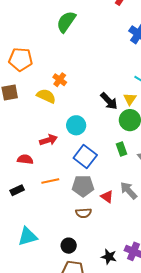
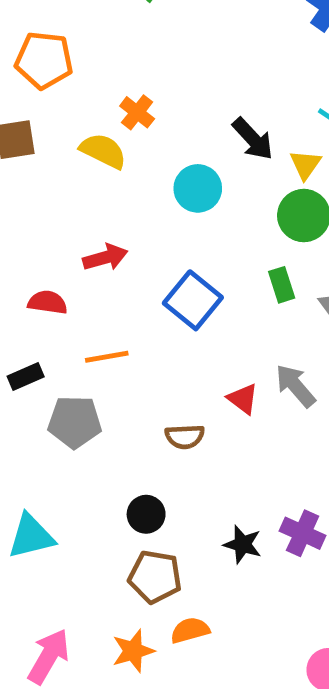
black arrow: (109, 101) -> (253, 139), moved
cyan circle: (76, 125) -> (198, 188), moved
gray pentagon: (83, 186) -> (75, 422), moved
cyan triangle: (28, 236) -> (31, 536), moved

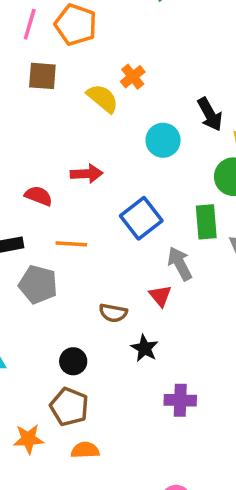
green rectangle: (282, 285) -> (206, 222), size x1.4
gray arrow: (295, 386) -> (180, 264), moved
purple cross: (303, 533) -> (180, 400), turned -36
black star: (243, 544) -> (145, 348), moved
orange star: (133, 651) -> (28, 439), moved

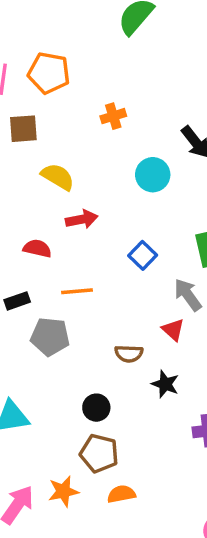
orange cross: (133, 77) -> (113, 116), turned 30
yellow semicircle: (103, 98) -> (58, 177), moved
blue square: (141, 218) -> (143, 255), size x0.7

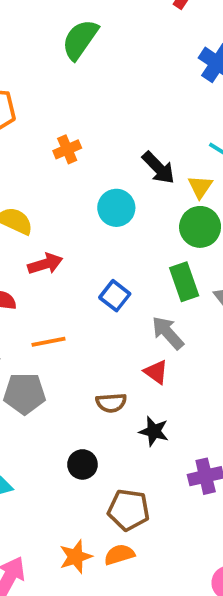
brown pentagon: (99, 453) -> (129, 510), moved
orange star: (63, 491) -> (76, 557), moved

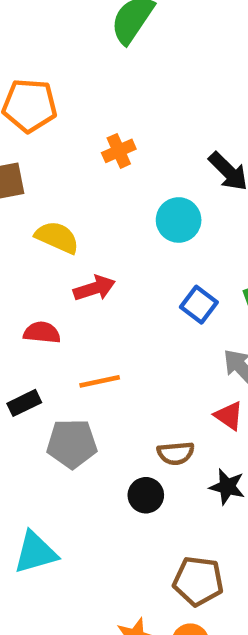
blue square: (115, 296) -> (199, 305), moved
black circle: (82, 464) -> (146, 495), moved

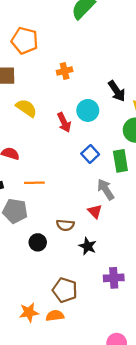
red arrow: (94, 288) -> (64, 122), moved, turned 72
black circle: (146, 495) -> (38, 242), moved

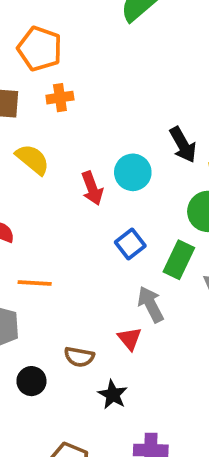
orange cross: (65, 71) -> (60, 98), moved
green rectangle: (120, 161) -> (179, 260), turned 30

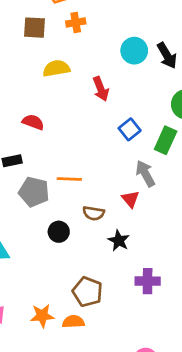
yellow semicircle: (33, 159) -> (56, 68), turned -48
cyan circle: (133, 172) -> (134, 51), moved
orange line: (35, 283) -> (69, 179), moved

